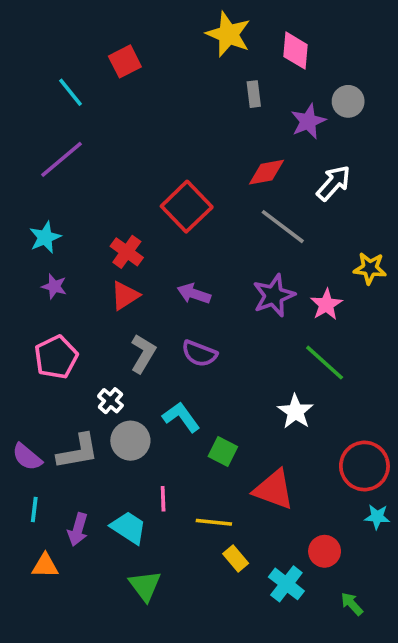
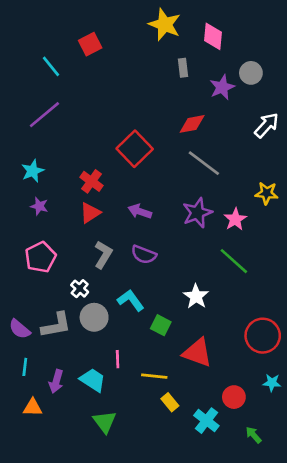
white arrow: (334, 183) -> (267, 125), moved
white star: (295, 412) -> (196, 296), moved
cyan star: (377, 517) -> (272, 383), moved

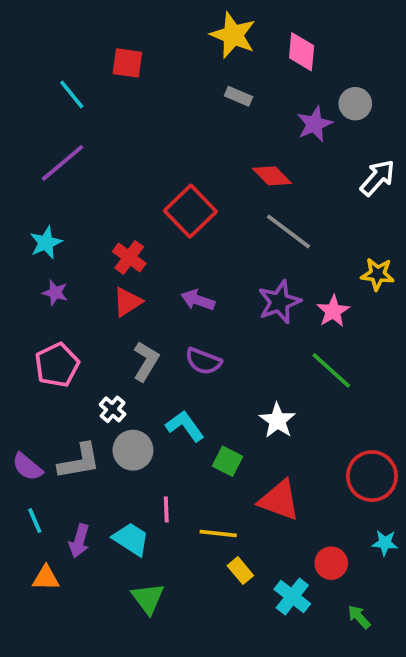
red square: (90, 44) -> (127, 63), turned 35
gray rectangle: (183, 68) -> (239, 96), moved, turned -60
red diamond: (192, 124) -> (272, 176), turned 56
cyan line: (25, 367) -> (35, 521), turned -30

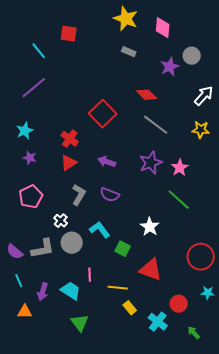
yellow star: (378, 274) -> (201, 130), moved

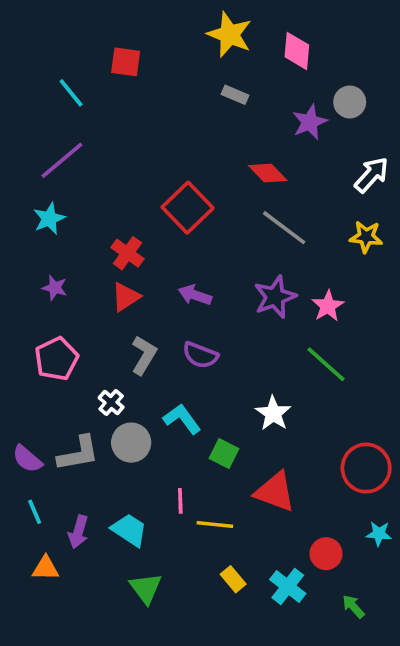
cyan star: (25, 131) -> (49, 219), moved
pink line: (90, 275) -> (180, 501), moved
yellow rectangle: (130, 308) -> (233, 579), moved

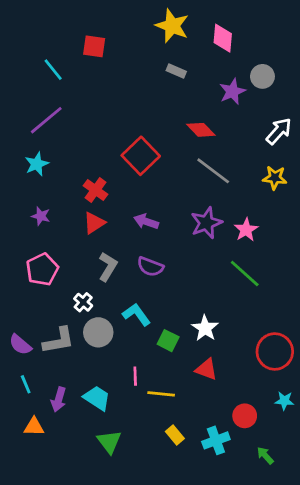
white star: (273, 413) -> (205, 328), moved
red triangle: (275, 492) -> (206, 369), size x0.7
cyan cross: (288, 586) -> (216, 440), turned 32

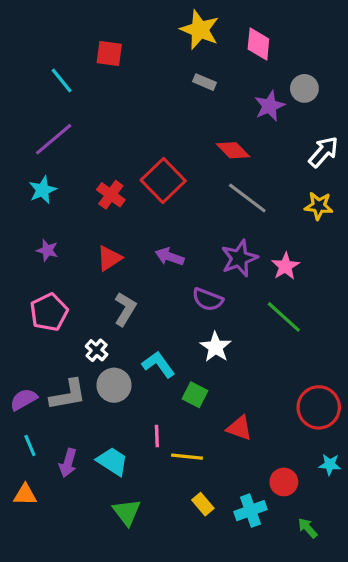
red cross: (96, 190) -> (111, 195), moved
purple semicircle: (150, 267) -> (208, 299), moved
white star: (205, 328) -> (216, 347), moved
purple semicircle: (20, 345) -> (24, 399), turned 110
orange triangle: (34, 427) -> (25, 495), moved

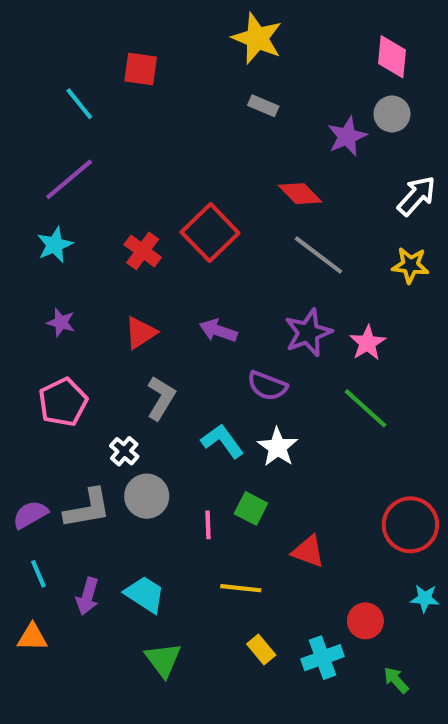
pink diamond: (258, 44) -> (392, 57), moved
cyan L-shape: (158, 365) -> (222, 441), moved
pink line: (157, 436) -> (208, 525), moved

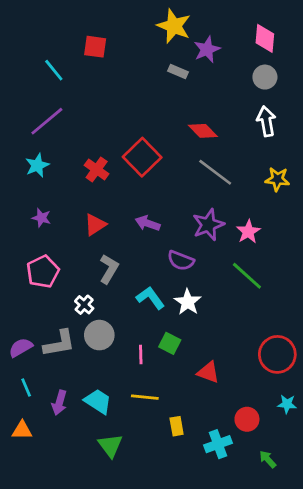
purple star: (347, 136) -> (207, 49), moved
white arrow: (417, 196) -> (266, 121), moved, turned -52
yellow line: (241, 588) -> (145, 397), moved
yellow rectangle: (261, 649) -> (177, 426), moved, turned 30

